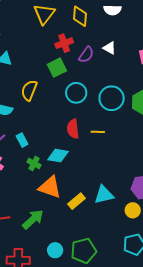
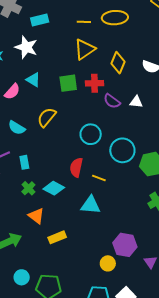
white triangle: (109, 48) -> (136, 102), turned -40
purple semicircle: (86, 55) -> (112, 101), turned 72
green square: (57, 68) -> (68, 83), moved
orange triangle: (50, 187) -> (36, 216), size x0.7
cyan triangle: (104, 195) -> (91, 205), moved

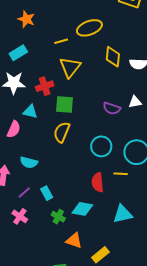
yellow diamond: (118, 63) -> (113, 57), moved
green square: (68, 83) -> (65, 104), turned 30
red cross: (94, 83) -> (45, 86), moved
yellow semicircle: (47, 117) -> (62, 132), moved
yellow line: (99, 178) -> (121, 174), moved

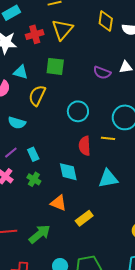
red cross: (45, 86) -> (35, 34), moved
yellow semicircle: (62, 132) -> (37, 96), moved
cyan circle: (101, 146) -> (78, 111), moved
cyan diamond: (82, 209) -> (68, 172), turned 65
green cross: (58, 217) -> (34, 179), moved

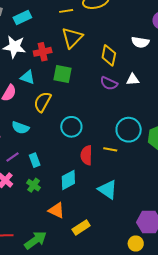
yellow diamond: (106, 21) -> (109, 55), moved
red cross: (35, 34) -> (43, 52), moved
cyan circle: (78, 111) -> (71, 127), moved
cyan diamond: (68, 172) -> (68, 180), turned 70
cyan triangle: (108, 179) -> (108, 189), turned 40

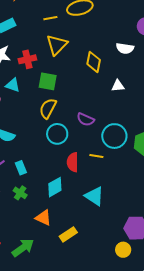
purple semicircle: (109, 83) -> (86, 119), moved
yellow semicircle: (42, 102) -> (48, 108), moved

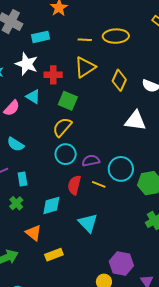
yellow diamond: (94, 62) -> (119, 80), moved
white triangle: (118, 86) -> (135, 121), size x1.6
purple semicircle: (86, 119) -> (91, 161), moved, turned 132

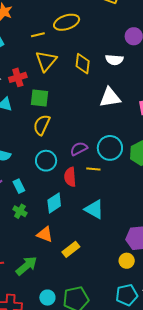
cyan circle: (66, 154) -> (46, 161), moved

